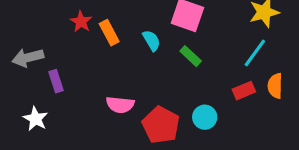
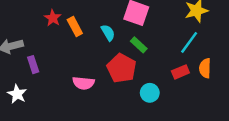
red pentagon: (161, 125) -> (122, 68), moved

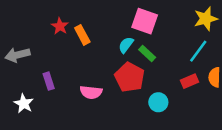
cyan semicircle: (108, 33) -> (126, 45), moved, turned -112
purple rectangle: (33, 65) -> (49, 81), moved

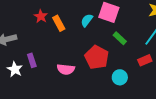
cyan semicircle: (126, 45) -> (87, 20), moved
green rectangle: (147, 54) -> (120, 38), moved
white star: (24, 103) -> (15, 69), moved

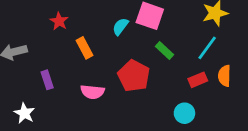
orange rectangle: (59, 23) -> (84, 48), moved
white star: (15, 69) -> (24, 113), moved
cyan circle: (120, 77) -> (184, 113), moved

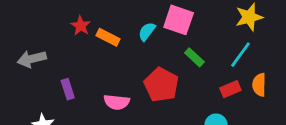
orange rectangle: (84, 48) -> (108, 37), moved, turned -35

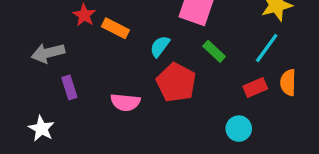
cyan semicircle: (147, 31) -> (160, 46), moved
gray arrow: (32, 59) -> (48, 53), moved

